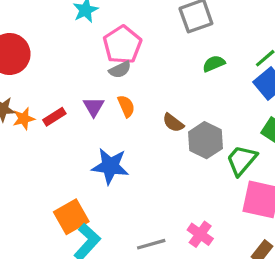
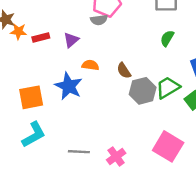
green semicircle: (214, 64) -> (167, 38), turned -56
orange semicircle: (126, 106) -> (90, 65), moved, turned -77
green trapezoid: (242, 160) -> (168, 88), moved
orange square: (71, 217) -> (31, 97), moved

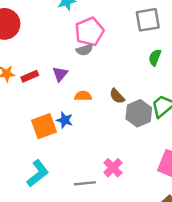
blue star: (69, 86) -> (65, 120), size x0.6
orange square: (31, 97) -> (44, 126), moved
pink cross: (116, 156) -> (113, 168), moved

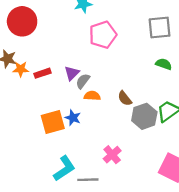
gray semicircle: (84, 50) -> (83, 81), moved, turned 140
green semicircle: (155, 57) -> (164, 64), turned 84
pink cross: (113, 168) -> (112, 155), moved
cyan L-shape: (38, 173) -> (64, 168), moved

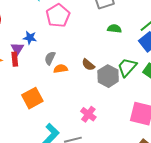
red rectangle: (43, 73) -> (15, 59), turned -64
purple triangle: (72, 73) -> (17, 49), moved
blue star: (73, 118) -> (30, 38), moved

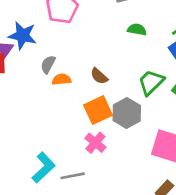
blue star: (30, 38) -> (22, 35), size x1.5
gray hexagon: (108, 76) -> (127, 113), moved
orange square: (32, 98) -> (98, 110), moved

